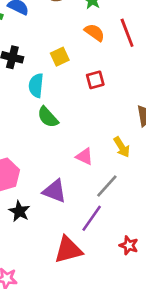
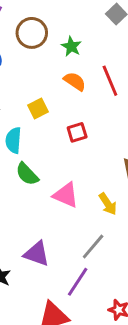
pink triangle: (84, 156) -> (66, 195), moved, size x1.4

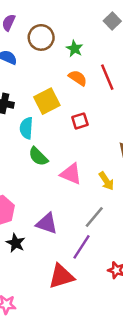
yellow square: (38, 108) -> (47, 101), size x1.5

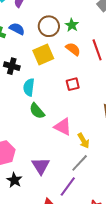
brown circle: (41, 37) -> (49, 26), moved
yellow square: (47, 101) -> (43, 55), moved
yellow arrow: (106, 181) -> (83, 141), moved
purple triangle: (47, 223) -> (41, 166), turned 36

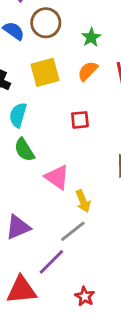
brown circle: (49, 26) -> (46, 23), moved
orange semicircle: (73, 49) -> (88, 71), turned -91
purple triangle: (41, 166) -> (18, 227), turned 30

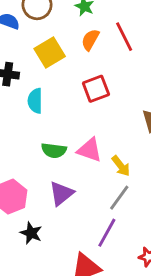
red square: (80, 120) -> (96, 89), size x1.4
green semicircle: (24, 150) -> (54, 150), moved, turned -35
purple triangle: (18, 227) -> (61, 193), moved

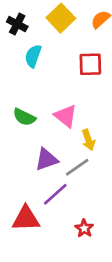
yellow square: (50, 53) -> (61, 18), turned -32
green semicircle: (54, 150) -> (24, 117), moved
purple triangle: (61, 193) -> (46, 159), moved

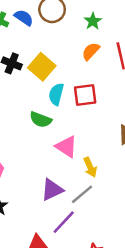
yellow square: (61, 18) -> (42, 67), moved
cyan semicircle: (33, 56) -> (56, 94), moved
green semicircle: (24, 117) -> (41, 120), moved

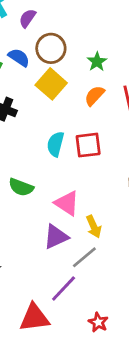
yellow square: (42, 67) -> (51, 84), moved
green semicircle: (41, 120) -> (21, 187), moved
purple triangle: (52, 190) -> (56, 237), moved

